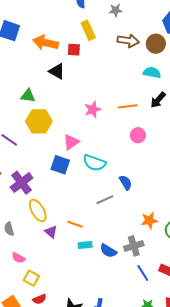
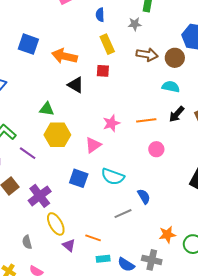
red square: (74, 50) -> (103, 71), moved
pink triangle: (71, 142) -> (93, 145), moved
gray cross: (134, 246) -> (152, 260), turned 30

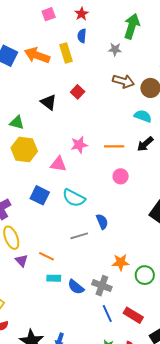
yellow rectangle: (107, 44) -> (66, 53), moved
orange arrow: (64, 56) -> (37, 55), moved
red square: (103, 71) -> (78, 92), turned 32
pink triangle: (93, 145) -> (58, 164), turned 36

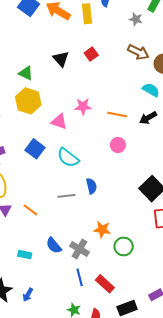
cyan rectangle: (54, 278) -> (25, 255), moved

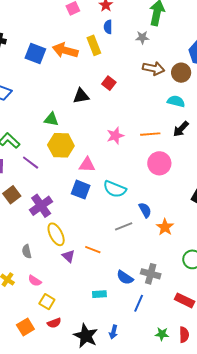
black triangle: (61, 59) -> (81, 96), turned -42
pink triangle: (59, 122) -> (87, 165), moved
pink circle: (118, 145) -> (159, 163), size x1.5
orange star: (102, 230) -> (165, 227), moved, turned -30
blue line: (80, 277) -> (139, 303), moved, turned 54

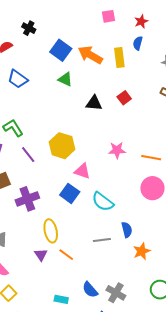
green triangle: (51, 119) -> (65, 79), moved
yellow ellipse: (56, 234) -> (51, 231), moved

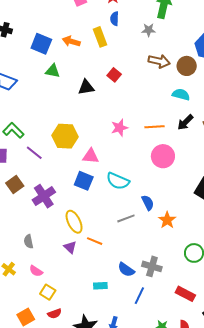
orange arrow: (90, 55) -> (71, 41), size x0.7

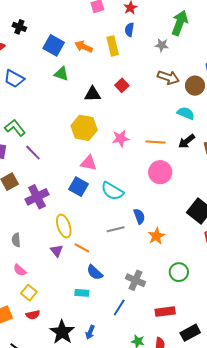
yellow hexagon: (65, 136) -> (84, 128), moved
blue semicircle: (126, 270) -> (95, 272), moved
red rectangle: (185, 294) -> (165, 312), turned -42

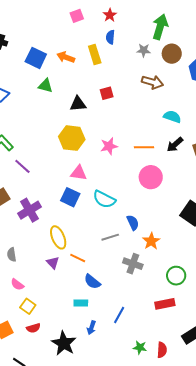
red square: (122, 85) -> (107, 93), turned 32
brown circle: (195, 86) -> (172, 54), moved
gray cross: (135, 280) -> (133, 264), moved
red rectangle: (165, 312) -> (165, 304), moved
blue arrow: (90, 332) -> (91, 328), moved

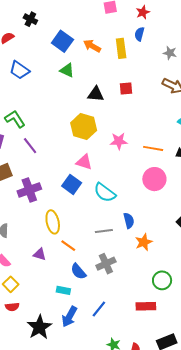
purple triangle: (53, 263) -> (40, 254), moved, turned -40
gray cross: (133, 264) -> (106, 264), moved, turned 36
blue arrow: (91, 328) -> (69, 317), size x1.5

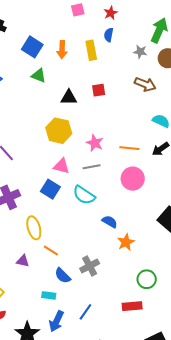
orange arrow: (92, 46) -> (62, 50), turned -114
pink star: (119, 141) -> (95, 143), turned 30
blue semicircle: (129, 221) -> (110, 222), turned -42
gray line: (104, 231) -> (92, 167), moved

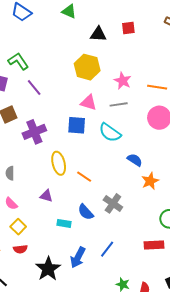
blue square: (50, 189) -> (77, 125), turned -30
orange line: (51, 250) -> (84, 177), moved
gray cross: (90, 266) -> (113, 203), turned -30
cyan rectangle: (49, 295) -> (64, 223), moved

